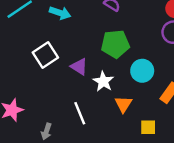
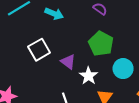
green pentagon: (115, 44) -> (101, 44), turned 30

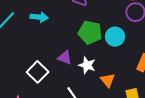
white square: (39, 50) -> (38, 72), moved
cyan circle: (123, 69) -> (115, 37), moved

